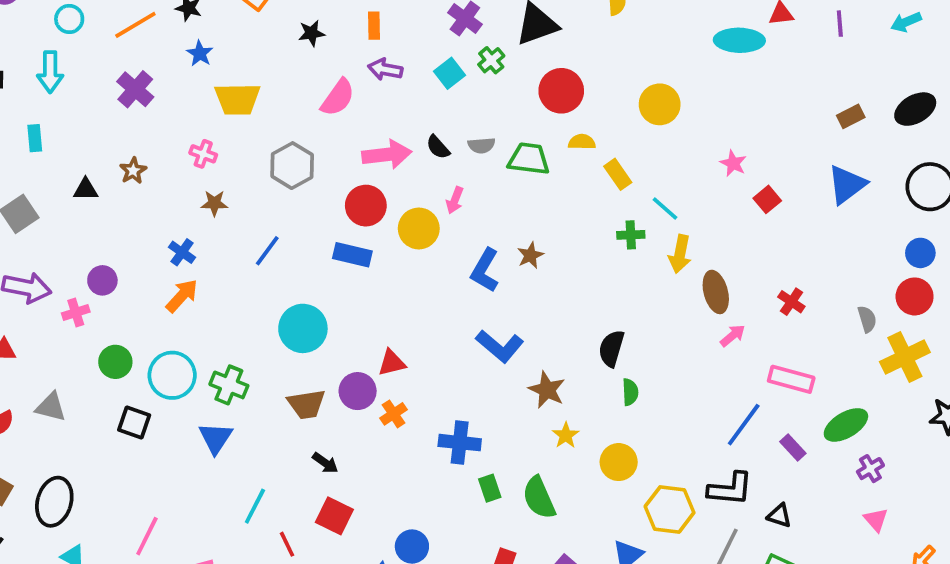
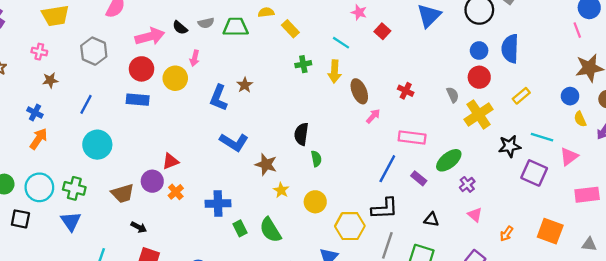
cyan line: (665, 209) -> (341, 43), moved
cyan circle: (303, 328) -> (97, 145), moved
black triangle: (779, 516) -> (431, 220), moved

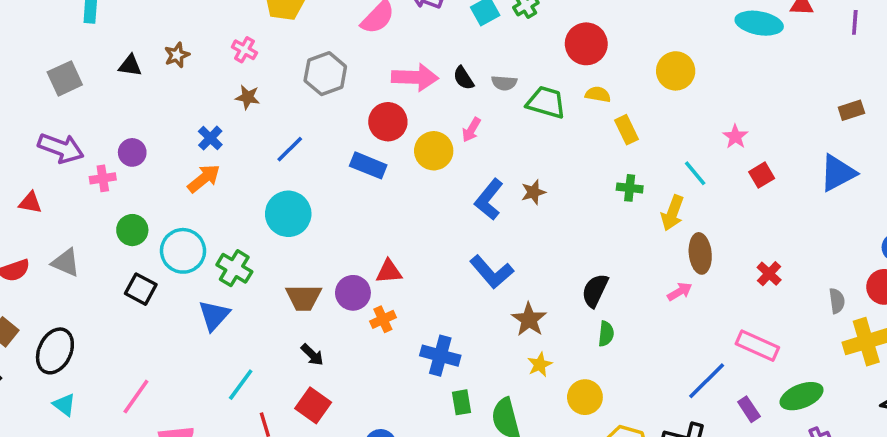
pink arrow: (373, 116) -> (680, 292), moved

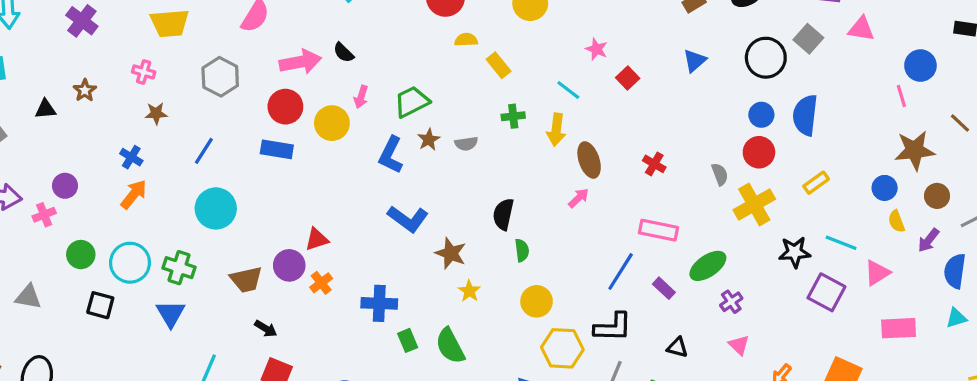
gray semicircle: (504, 83) -> (466, 144), moved
green trapezoid: (546, 102) -> (412, 102), moved, turned -30
blue triangle: (838, 173) -> (695, 61), size x0.7
yellow circle: (585, 397) -> (537, 301), moved

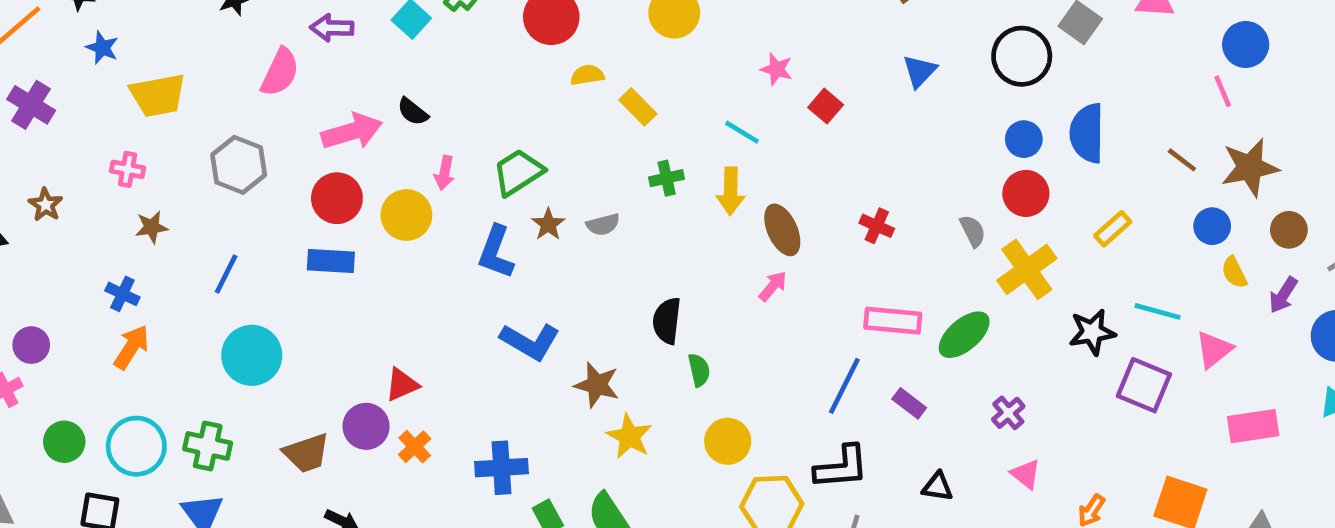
brown line: (960, 123) -> (1182, 160), moved
green ellipse: (708, 266) -> (964, 335), moved
yellow star: (469, 291) -> (629, 437), size x1.4

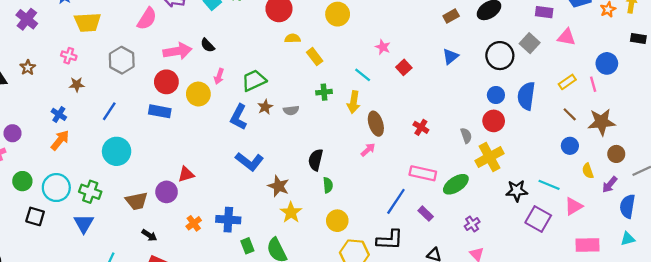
blue circle: (1212, 226) -> (570, 146), moved
yellow rectangle: (1113, 229) -> (567, 82), moved
orange cross: (415, 447) -> (194, 223), moved

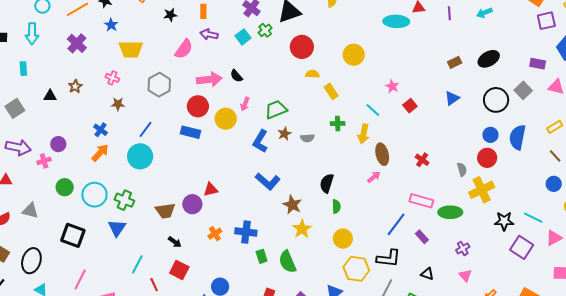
cyan circle: (117, 151) -> (140, 156), moved
green ellipse: (456, 184) -> (450, 212), turned 30
black square: (35, 216) -> (73, 235), moved, size x1.4

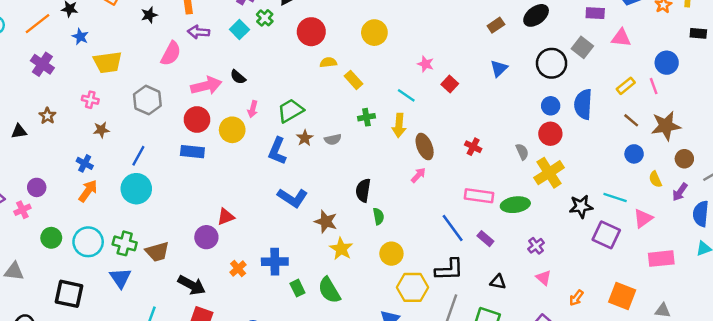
brown trapezoid: (165, 211) -> (157, 252), moved
blue line: (396, 224) -> (453, 228), turned -65
black arrow: (175, 242) -> (192, 285), size x1.6

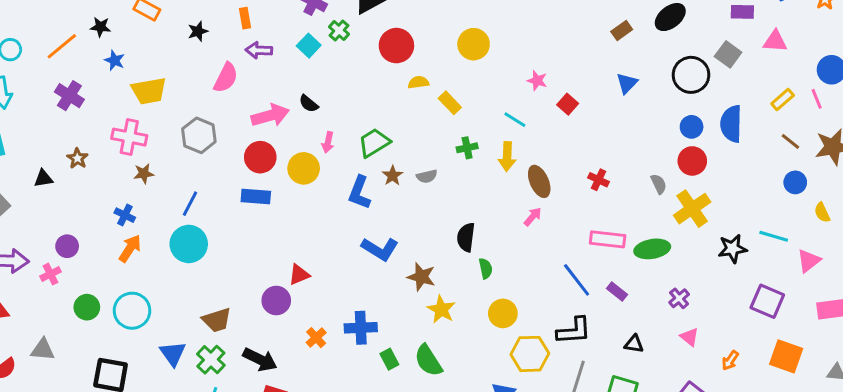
pink cross: (90, 100) -> (129, 137), size x1.6
purple square: (606, 235) -> (767, 301), moved
green cross: (125, 243) -> (211, 360), moved, turned 30

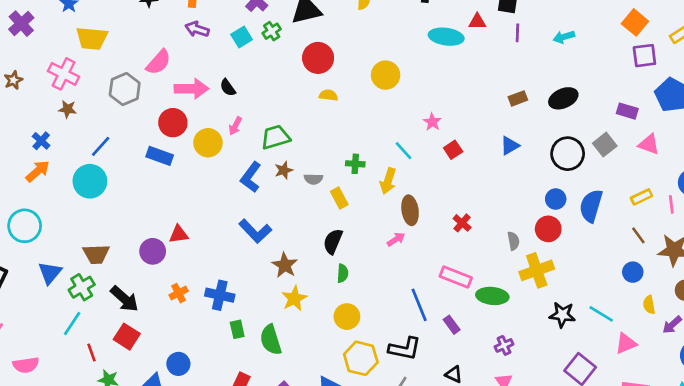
pink semicircle: (226, 78) -> (158, 62), moved
yellow rectangle: (450, 103) -> (339, 198), moved

